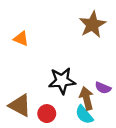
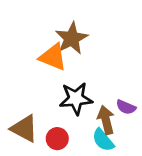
brown star: (92, 25) -> (72, 38), moved
orange triangle: (21, 39) -> (53, 57), moved, size x1.5

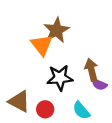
orange triangle: (53, 57) -> (42, 45), turned 30
brown arrow: (106, 120) -> (91, 70), moved

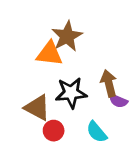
orange triangle: (42, 45) -> (50, 54), turned -45
brown triangle: (19, 101) -> (37, 108), moved

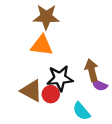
brown star: (67, 36) -> (46, 17), moved, turned 30
red circle: (54, 131) -> (51, 94), moved

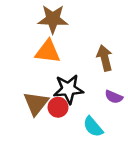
brown arrow: (92, 70) -> (105, 58), moved
brown triangle: (31, 91) -> (36, 103), turned 40

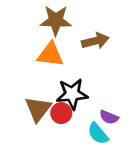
brown arrow: (105, 58) -> (95, 41), moved, turned 90
purple semicircle: (114, 97) -> (109, 117), moved

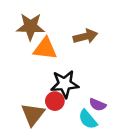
brown star: (56, 20) -> (30, 27), moved
brown triangle: (38, 109) -> (33, 114), moved

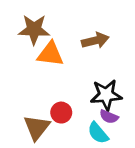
black star: (65, 84) -> (106, 95), moved

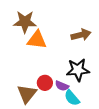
brown arrow: (95, 40) -> (81, 35), moved
purple semicircle: (109, 117) -> (62, 86), moved

